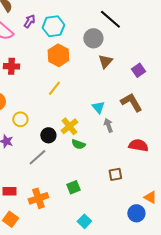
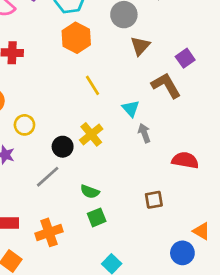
yellow line: (54, 88) -> (93, 85), moved, turned -70
brown L-shape: (131, 102) -> (166, 85), moved
green semicircle: (78, 144) -> (90, 192), moved

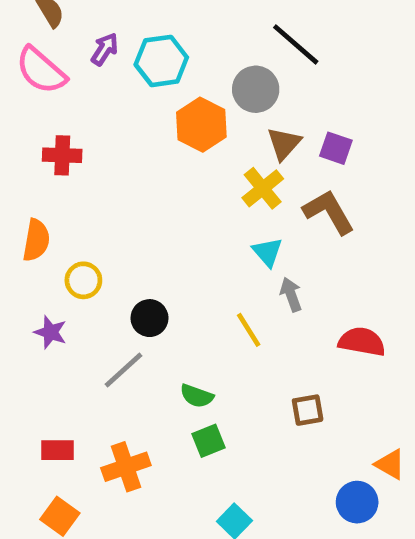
orange hexagon: (76, 38) -> (201, 125), moved
purple square: (185, 58) -> (336, 148), moved, turned -36
yellow line: (93, 85) -> (249, 330), moved
yellow cross: (91, 134) -> (263, 188), moved

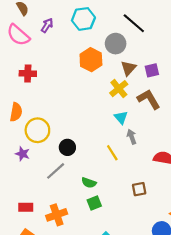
cyan hexagon: (161, 61) -> (83, 19), moved
purple square: (336, 148) -> (152, 70), turned -32
yellow circle: (83, 280) -> (37, 130), size x1.5

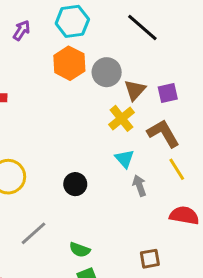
gray circle: (116, 44) -> (107, 72), moved
orange hexagon: (91, 60) -> (69, 63), moved
black circle: (67, 147) -> (75, 184), moved
yellow line: (112, 153) -> (177, 169), moved

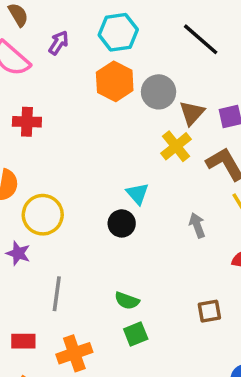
cyan triangle: (125, 159) -> (137, 194), moved
gray line: (33, 233) -> (57, 294), moved, turned -40

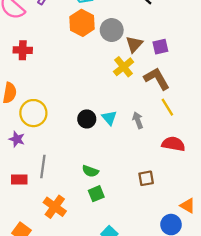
cyan triangle: (137, 194) -> (109, 118), moved
red rectangle: (23, 341) -> (19, 179), moved
orange cross: (74, 353) -> (55, 207), turned -35

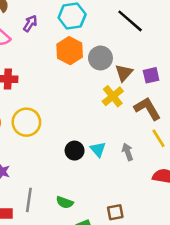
yellow circle: (33, 113) -> (26, 122), moved
green semicircle: (90, 171) -> (65, 202), moved
brown square: (146, 178) -> (115, 212), moved

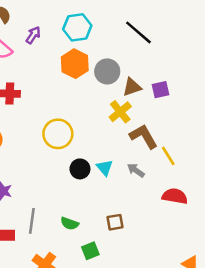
brown triangle: (124, 73) -> (132, 87), turned 30
brown L-shape: (147, 109) -> (144, 136), moved
yellow circle: (26, 122) -> (58, 134), moved
gray arrow: (128, 152) -> (136, 170), turned -35
brown square: (115, 212) -> (115, 222), moved

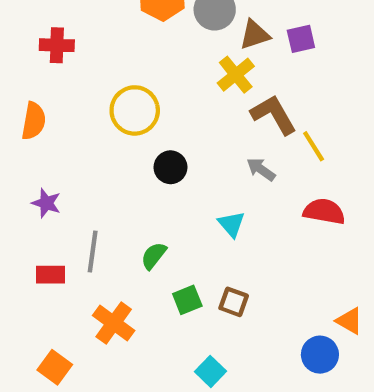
cyan triangle: (105, 168) -> (232, 224), moved
brown square: (115, 222) -> (234, 302), moved, turned 30
green semicircle: (70, 224) -> (154, 256), turned 108

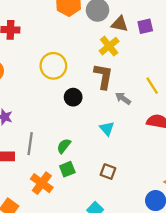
brown triangle: (255, 35) -> (120, 24), turned 30
brown L-shape: (274, 115) -> (103, 76), moved, turned 40
green square: (187, 300) -> (67, 169), moved

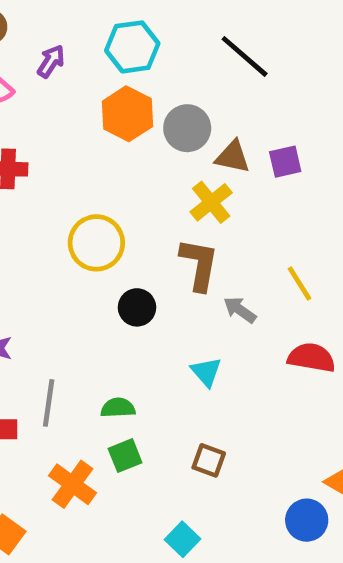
green semicircle: (64, 146) -> (118, 408), turned 49

